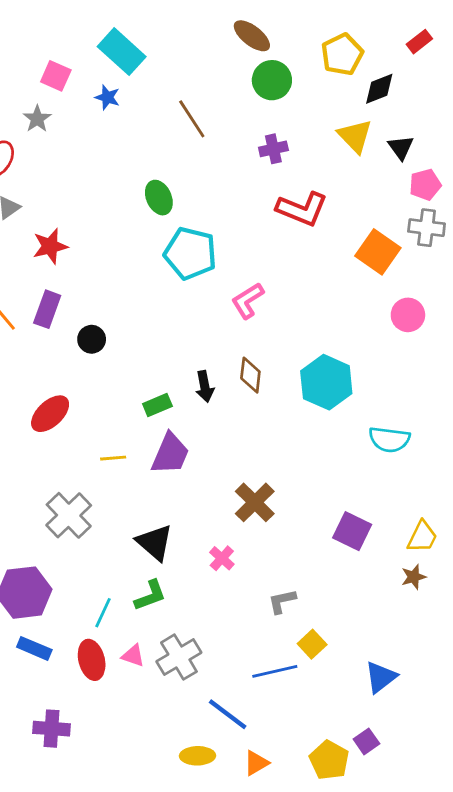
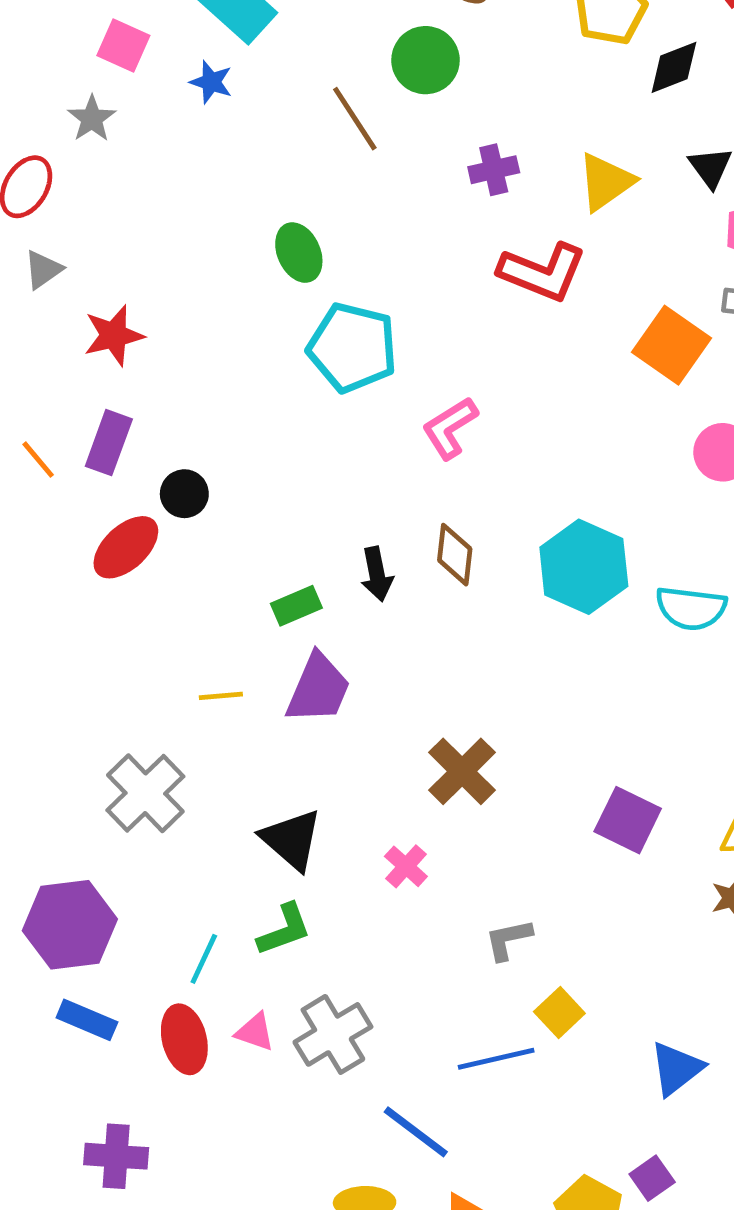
green circle: (272, 80) -> (425, 60), moved
yellow triangle: (355, 136) -> (606, 182), moved, turned 39
red ellipse: (50, 414) -> (126, 547), moved
cyan semicircle: (389, 439) -> (691, 608), moved

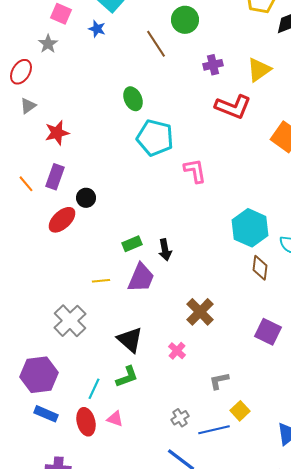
pink L-shape: (450, 428) -> (195, 171), turned 112
brown diamond: (455, 555) -> (260, 268), moved
black arrow: (377, 574) -> (165, 250), moved
gray cross: (333, 1034) -> (180, 418), moved, size x0.6

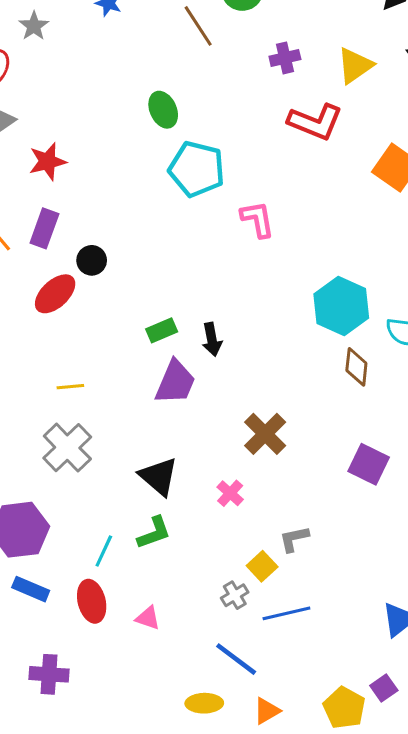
yellow line: (101, 281) -> (70, 387), moved
yellow square: (240, 411) -> (262, 566), moved
pink triangle: (115, 419) -> (148, 618), moved

